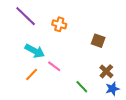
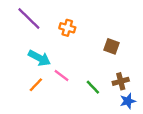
brown cross: (106, 71) -> (121, 81), turned 32
green line: (82, 87) -> (93, 87), moved

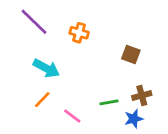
pink line: (61, 75) -> (72, 116), moved
green line: (93, 87) -> (109, 102), turned -56
blue star: (128, 101) -> (134, 119), moved

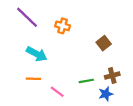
brown square: (131, 55) -> (104, 43), turned 32
orange line: (42, 100) -> (33, 79), turned 48

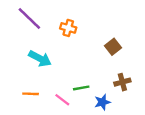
orange line: (33, 79) -> (31, 94), moved
green line: (86, 81) -> (81, 88), moved
blue star: (106, 94) -> (102, 102), moved

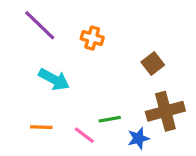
brown cross: (122, 82) -> (165, 111), size x1.6

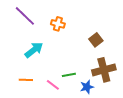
cyan arrow: (54, 79) -> (34, 50), turned -66

